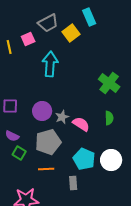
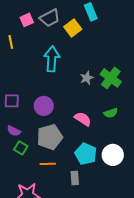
pink square: (28, 39) -> (27, 20), moved
gray star: (62, 117) -> (87, 78), moved
green semicircle: (109, 118) -> (111, 113), turned 72

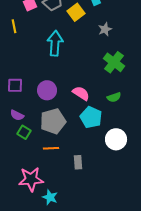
gray star: (87, 78) -> (105, 29), moved
pink semicircle: (83, 119) -> (81, 93), moved
cyan pentagon: (86, 154) -> (91, 117), moved

